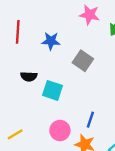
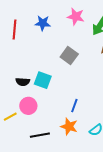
blue star: (51, 41) -> (43, 23), moved
black semicircle: (29, 77) -> (23, 82), moved
pink circle: (60, 130) -> (28, 106), moved

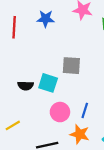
gray square: (69, 55) -> (71, 66), moved, turned -30
pink circle: (28, 106) -> (60, 112), moved

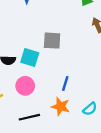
pink circle: (60, 112) -> (25, 86), moved

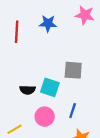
blue line: (65, 84) -> (73, 111), moved

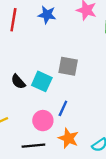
black semicircle: (27, 90) -> (18, 82), turned 40
pink circle: (45, 117) -> (43, 121), moved

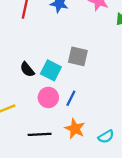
pink circle: (43, 121) -> (48, 97), moved

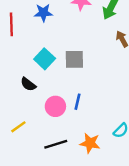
cyan square: (51, 70) -> (45, 59), moved, turned 30
orange star: (75, 129) -> (90, 143), moved

